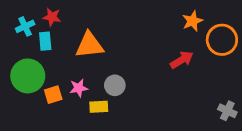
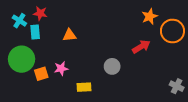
cyan cross: (25, 26) -> (19, 21), turned -32
orange triangle: (89, 45) -> (69, 35), size x0.6
gray circle: (115, 85) -> (112, 66), moved
yellow rectangle: (99, 107) -> (84, 87), moved

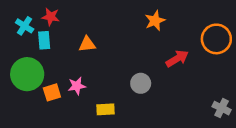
orange star: (150, 16) -> (155, 21), moved

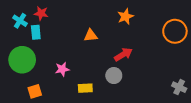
orange triangle: (87, 44) -> (91, 35), moved
red arrow: (177, 59) -> (123, 54), moved
gray circle: (141, 83) -> (114, 76), moved
orange square: (52, 92) -> (35, 91), moved

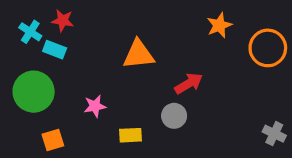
orange star: (125, 16) -> (219, 25), moved
cyan rectangle: (36, 32) -> (55, 50), turned -64
orange triangle: (91, 35) -> (139, 54), size x1.5

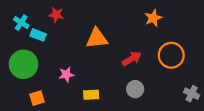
red star: (63, 20) -> (56, 15), moved
orange circle: (268, 48) -> (171, 55), moved
gray circle: (174, 116) -> (135, 89), moved

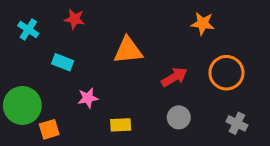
orange star: (153, 18) -> (203, 24), turned 30
cyan rectangle: (38, 35) -> (63, 62), moved
green circle: (23, 64) -> (22, 105), moved
gray cross: (192, 94) -> (237, 123), moved

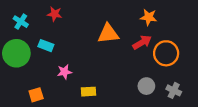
orange triangle: (128, 50) -> (108, 34), moved
red arrow: (174, 77) -> (142, 42), moved
green circle: (22, 105) -> (16, 53), moved
gray circle: (179, 117) -> (146, 86), moved

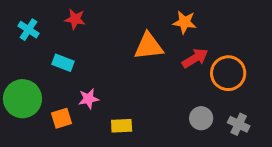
orange star: (149, 17) -> (185, 22), moved
green circle: (16, 53) -> (22, 99), moved
orange square: (36, 95) -> (62, 118), moved

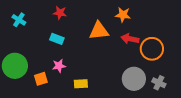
red star: (75, 19) -> (60, 13), moved
red arrow: (195, 58) -> (130, 39), turned -138
cyan rectangle: (63, 63) -> (57, 39), moved
gray circle: (201, 118) -> (134, 79), size x1.5

